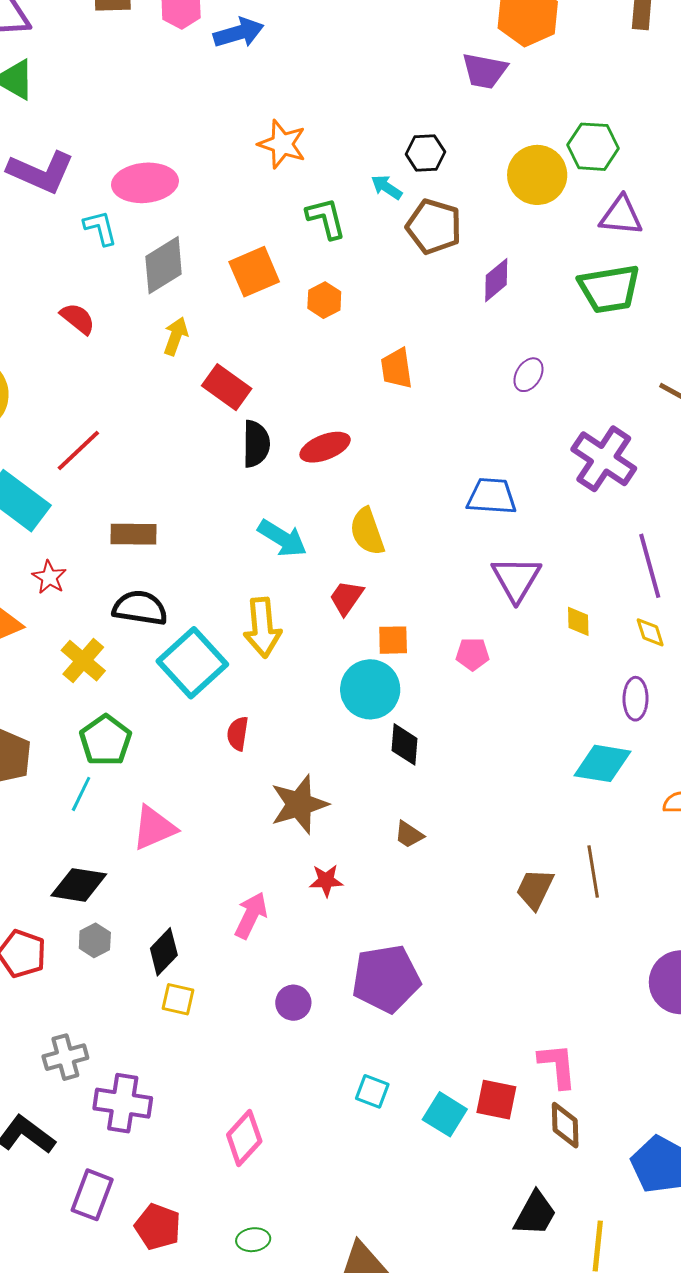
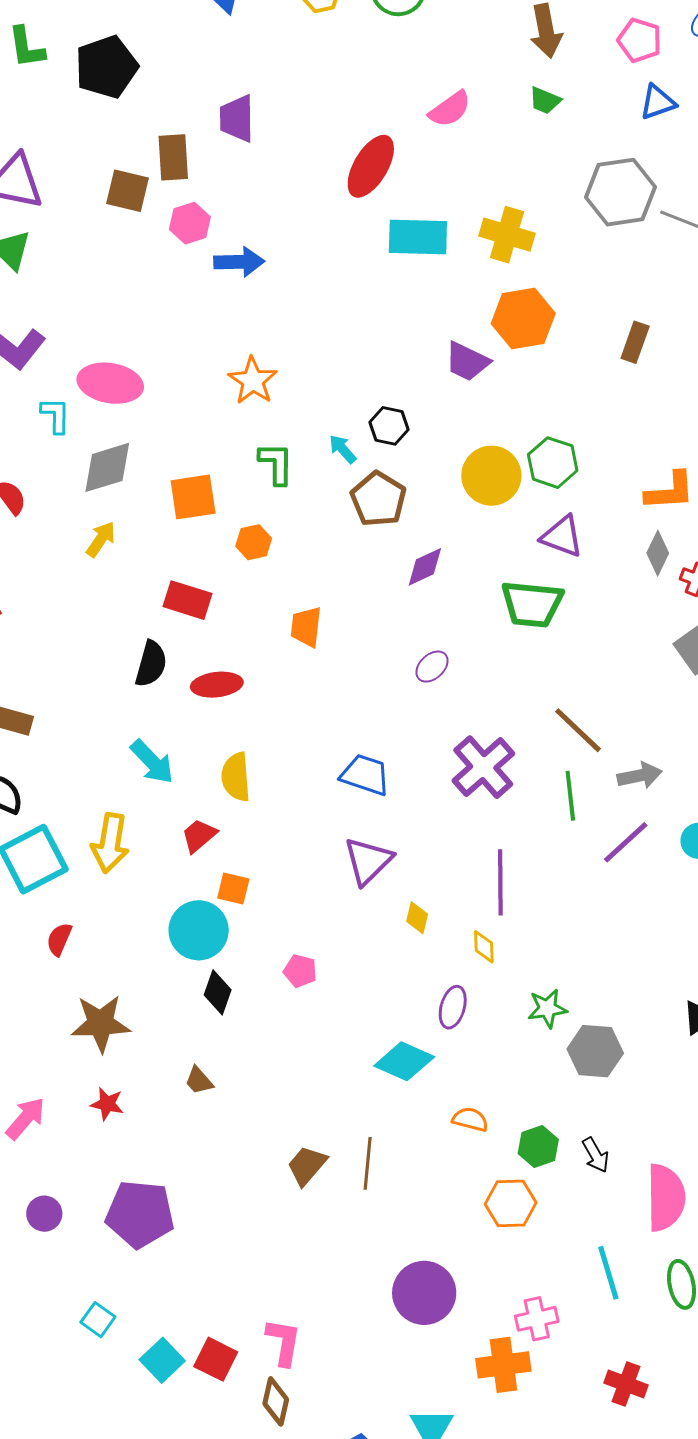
red rectangle: (227, 387) -> (188, 600), moved, turned -33
pink pentagon: (473, 654) -> (300, 971), moved

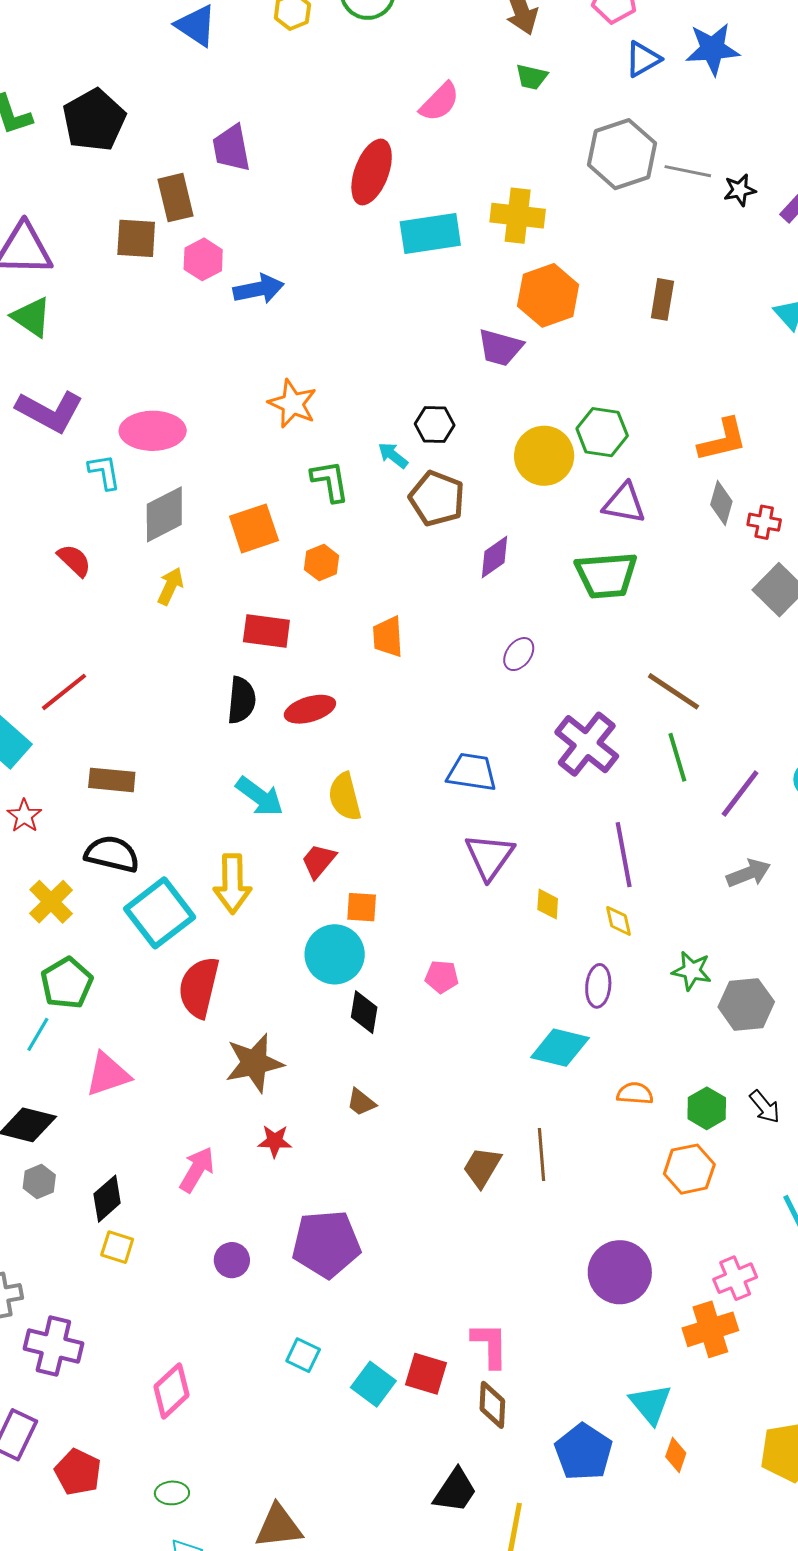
gray arrow: (640, 776) -> (748, 873), moved
red semicircle: (59, 939) -> (199, 987), size x1.8
green star: (547, 1009) -> (692, 971), turned 30

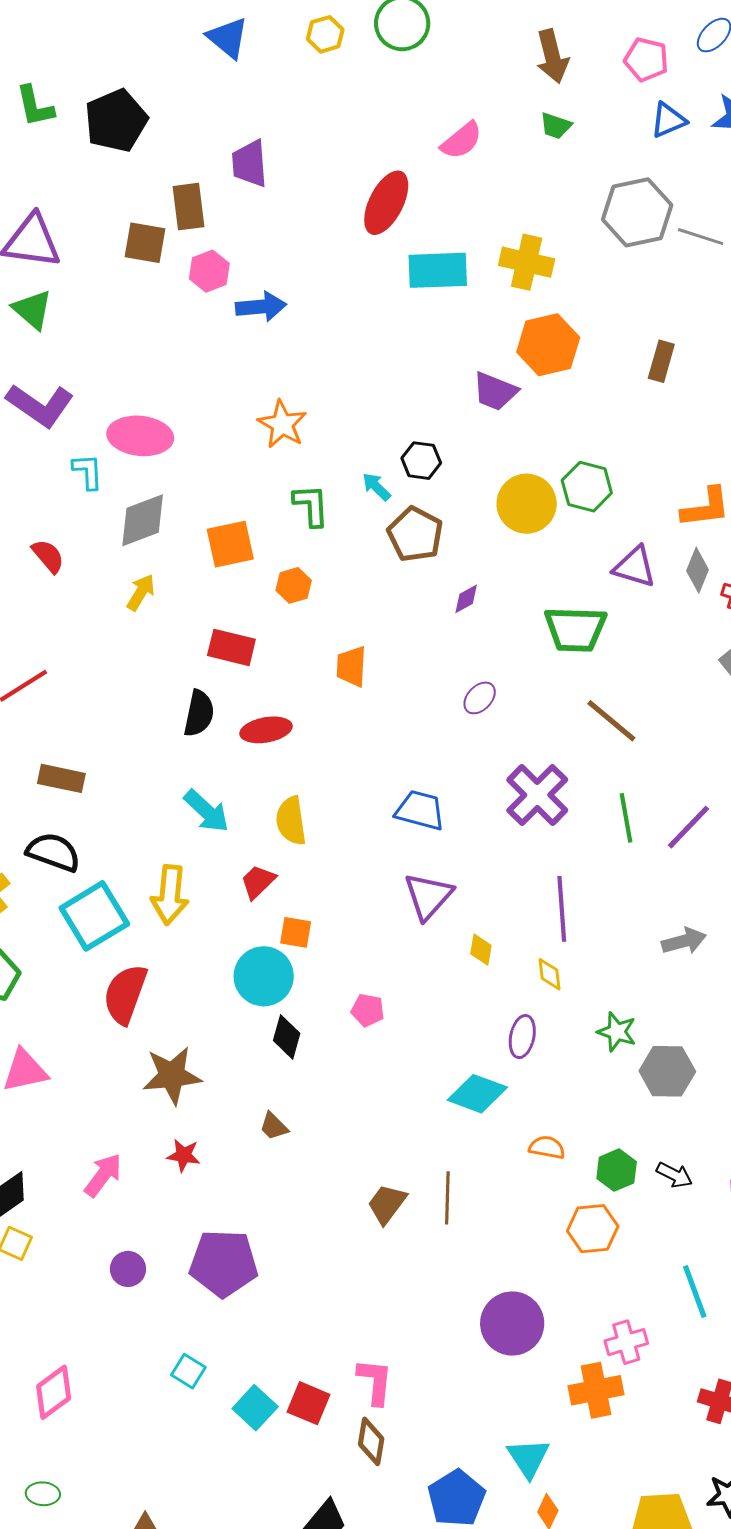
purple triangle: (624, 503) -> (635, 567), moved
purple diamond: (494, 557) -> (466, 599), size x0.7
brown line: (673, 691) -> (611, 721), moved
purple line: (740, 794) -> (688, 827), moved
black arrow: (765, 1107) -> (674, 1175), turned -30

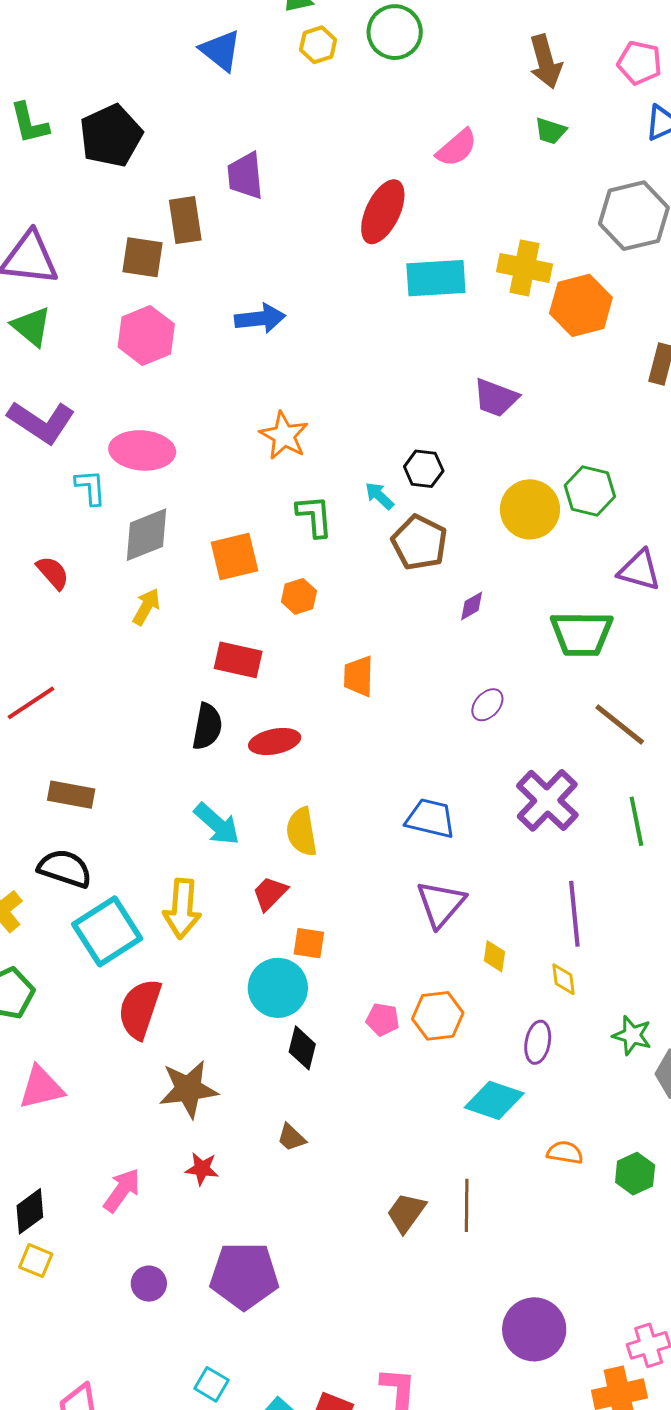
pink hexagon: (209, 271) -> (146, 336), moved, size x1.4
orange hexagon: (548, 345) -> (581, 305), moved
orange hexagon: (593, 1229) -> (438, 1016), moved

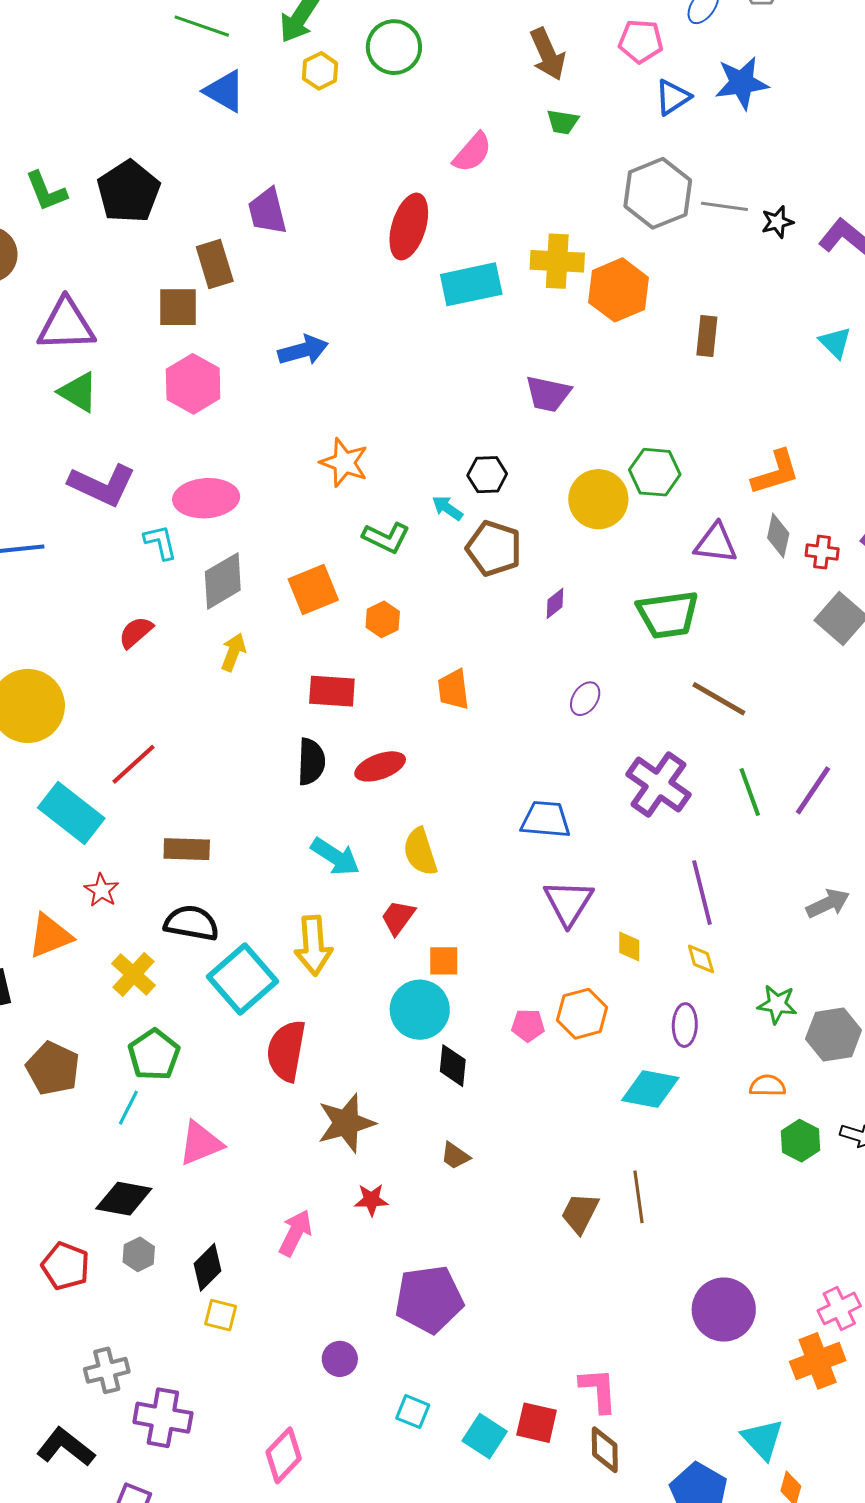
green L-shape: (314, 516) -> (386, 538), turned 129
red semicircle: (53, 573) -> (136, 632), turned -81
orange semicircle: (565, 1153) -> (768, 1086), moved
purple circle: (149, 1284) -> (340, 1359), moved

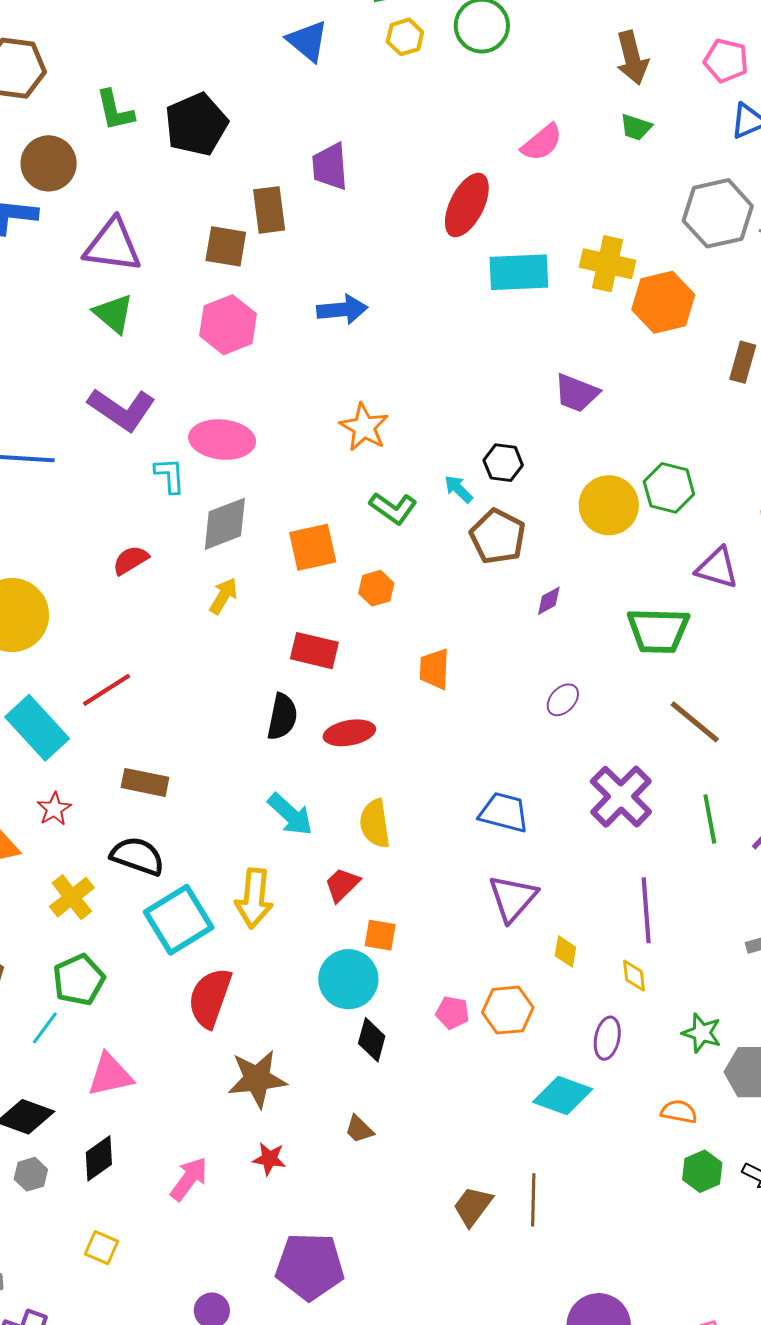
black diamond: (207, 1267) -> (99, 1158), moved

